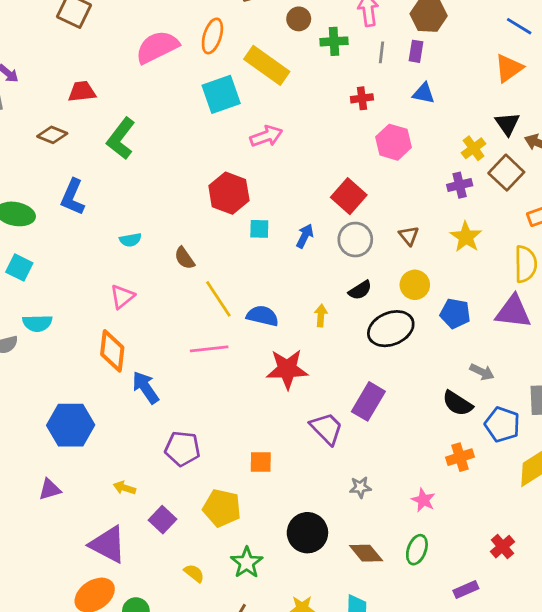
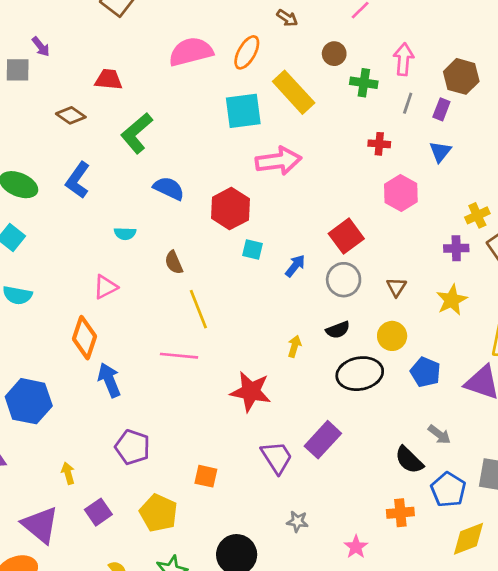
blue triangle: (424, 93) -> (440, 152), turned 45
pink arrow: (266, 136) -> (278, 161), size x1.4
blue semicircle: (263, 316) -> (169, 188), moved
yellow arrow: (124, 488) -> (68, 473), turned 45

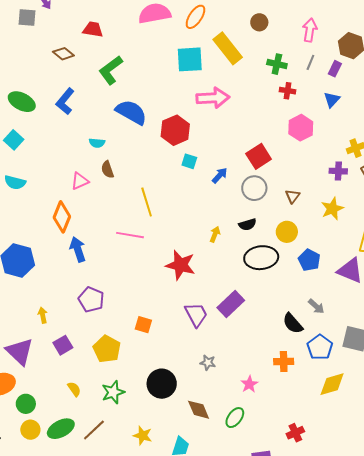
green cross: (364, 83) -> (277, 64), moved
blue semicircle: (169, 188) -> (131, 112), size x1.4
brown semicircle: (174, 262) -> (107, 170), moved

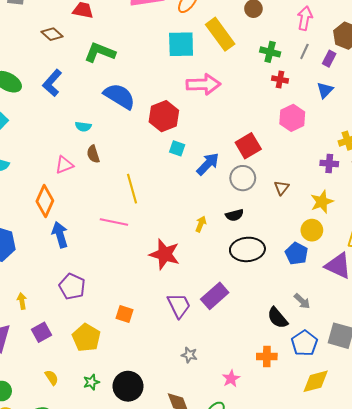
green L-shape: (111, 70) -> (100, 52), turned 56
blue arrow: (220, 175) -> (208, 164), size x1.4
yellow circle: (287, 232) -> (312, 230), moved
black circle: (162, 384) -> (128, 386), moved
green star: (113, 392) -> (91, 382), size x0.7

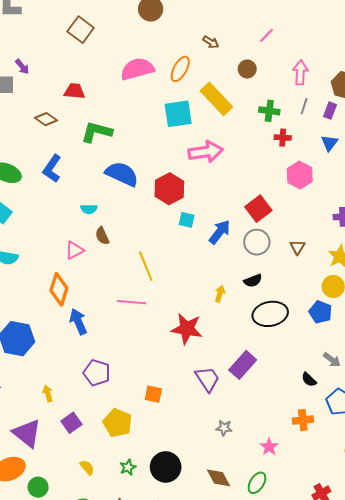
black semicircle: (277, 318) -> (309, 380), size x0.7

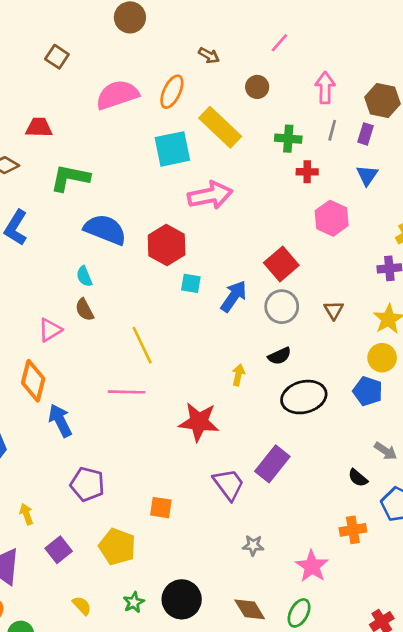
brown square: (81, 30) -> (57, 57), moved, size x0.7
cyan semicircle: (89, 209) -> (84, 276), moved, turned 70
pink star: (269, 447) -> (312, 566), size x1.4

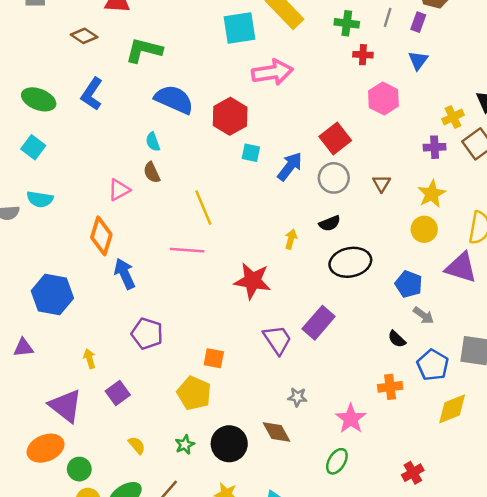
blue pentagon: (368, 391) -> (409, 284), moved
yellow pentagon: (117, 547) -> (194, 393), moved
brown diamond: (250, 609) -> (276, 432), moved

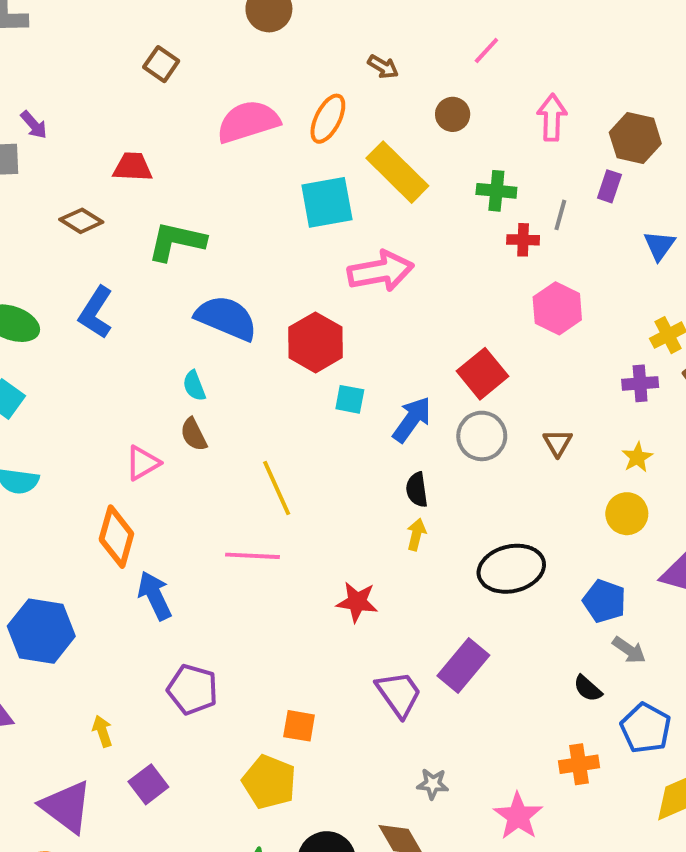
gray line: (388, 17) -> (560, 215), moved
blue triangle: (418, 60) -> (659, 245), moved
yellow star: (432, 194) -> (637, 457), size x0.7
black semicircle: (330, 223) -> (417, 490), moved, turned 105
red star: (252, 281) -> (357, 602), size x0.7

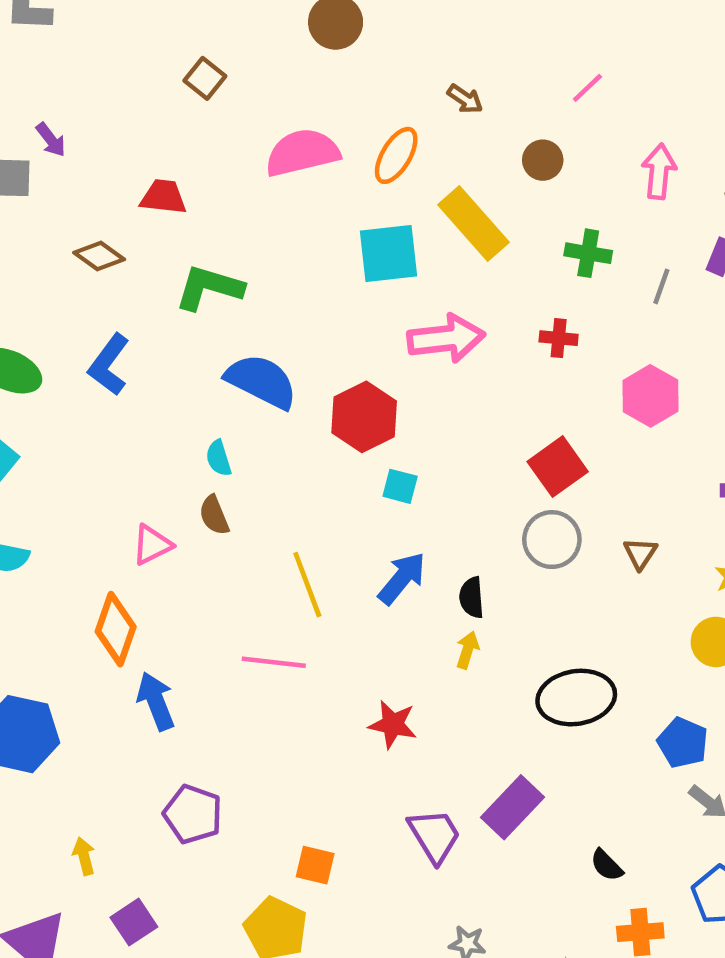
red cross: (523, 240) -> (559, 338), moved
blue arrow: (412, 420) -> (402, 578), moved
black semicircle: (588, 688) -> (607, 865), moved

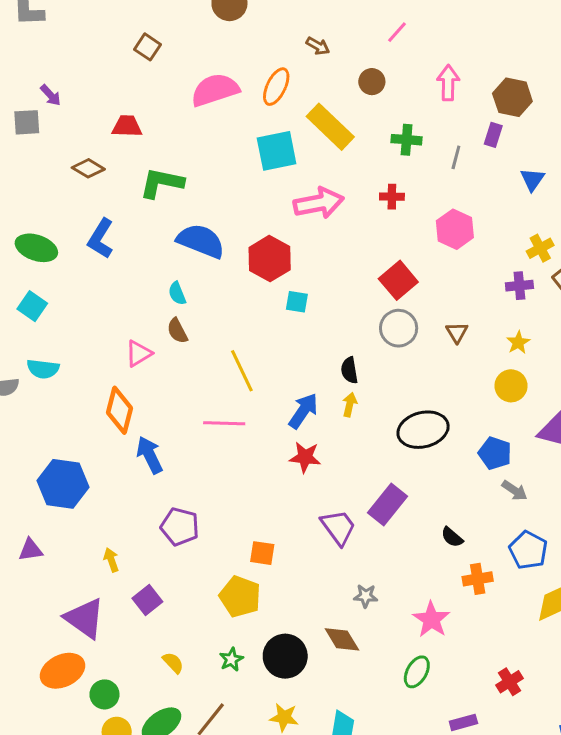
blue arrow: (402, 578) -> (303, 411), moved

